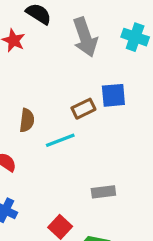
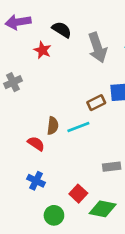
brown semicircle: (27, 120) -> (53, 126), moved

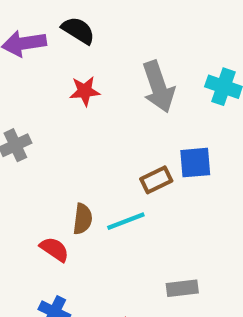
black semicircle: (62, 30) -> (78, 30), moved
red star: (42, 50) -> (85, 91), moved, turned -30

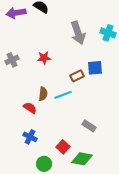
red star: (85, 91) -> (44, 58), moved
gray rectangle: (182, 288) -> (89, 126), turned 40

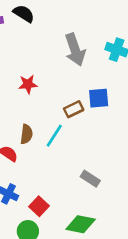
cyan line: (63, 95) -> (54, 136), turned -36
red square: (63, 147) -> (39, 206), moved

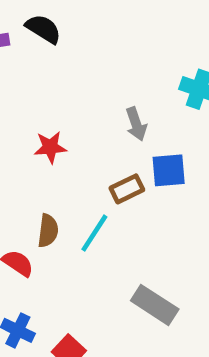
gray arrow: (75, 50) -> (136, 124), moved, size x0.6
gray rectangle: (90, 179) -> (155, 305), size x1.4

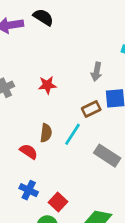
gray arrow: (136, 124) -> (97, 72), turned 30
gray rectangle: (155, 305) -> (107, 156), moved

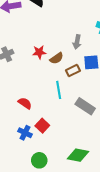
brown semicircle: (46, 133) -> (57, 58), moved, turned 48
cyan line: (73, 134) -> (59, 90), turned -42
red square: (58, 202) -> (42, 126), moved

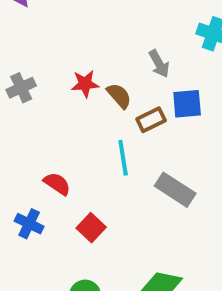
gray arrow: (77, 42) -> (159, 64), turned -40
brown semicircle: (57, 58) -> (119, 96), turned -96
blue cross: (25, 133) -> (29, 224), moved

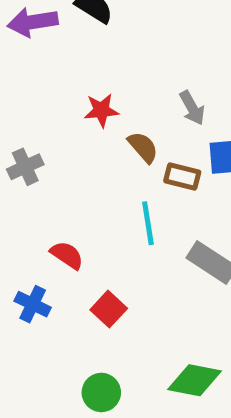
red star: (85, 84) -> (101, 110), moved
gray cross: (21, 88) -> (25, 167), moved
brown rectangle: (151, 120) -> (182, 177), turned 40

